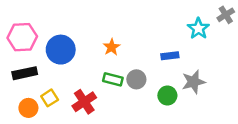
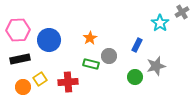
blue rectangle: (170, 56) -> (137, 45), turned -56
gray circle: (136, 79) -> (109, 56), moved
red cross: (84, 102) -> (68, 82), turned 30

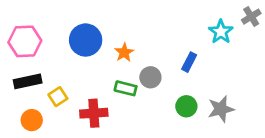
blue circle: (49, 40) -> (86, 40), moved
gray star: (156, 66) -> (221, 109), moved
yellow square: (40, 79) -> (58, 97), moved

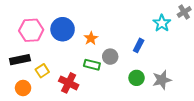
pink hexagon: (25, 41) -> (31, 30), moved
red cross: (94, 113) -> (69, 83), turned 30

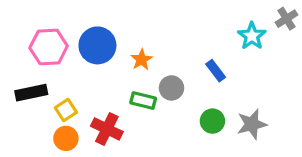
blue rectangle: (139, 45) -> (216, 71), turned -64
orange circle: (23, 88) -> (66, 138), moved

